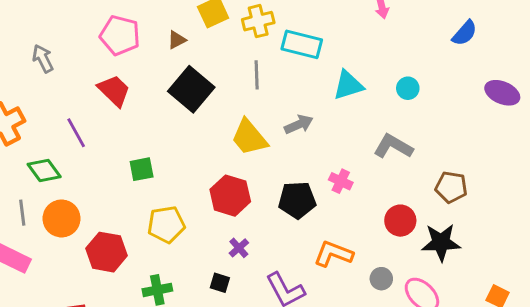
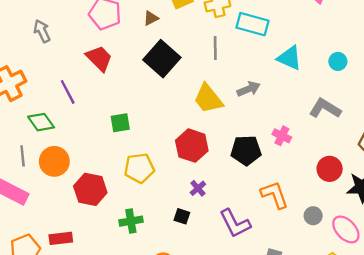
cyan triangle: (348, 85) -> (289, 58), turned 40
orange L-shape: (333, 254) -> (275, 195), turned 48

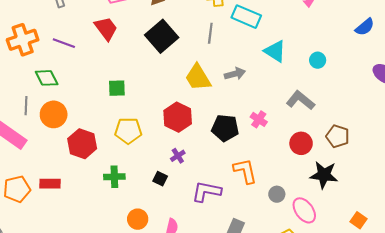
purple line: (68, 92) -> (64, 43), moved, turned -50
red circle: (330, 169) -> (301, 143), moved
purple L-shape: (235, 223) -> (206, 191), turned 120

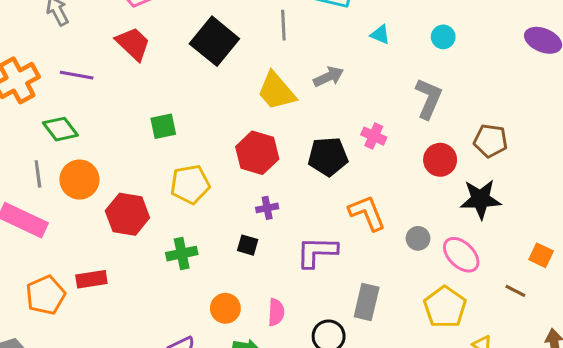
cyan triangle: (275, 51) -> (380, 35), size x0.6
gray L-shape: (300, 100) -> (429, 98), turned 84
purple cross: (178, 156) -> (267, 208), turned 32

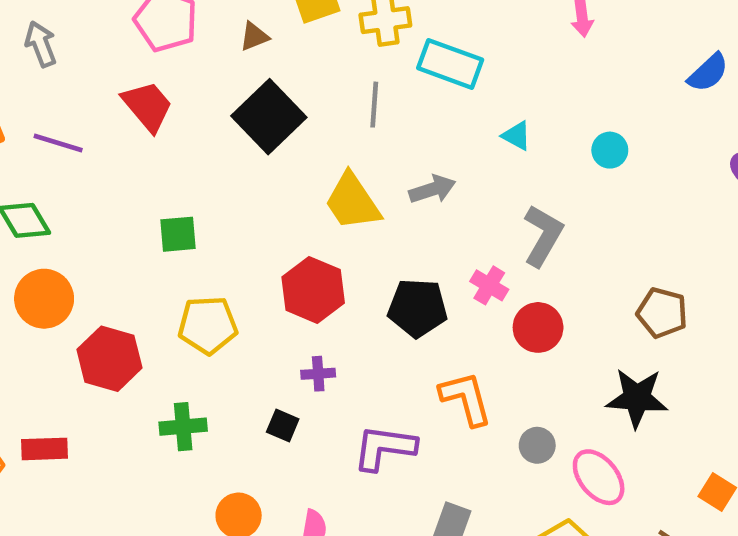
gray L-shape: (429, 98) -> (543, 236), moved
red circle: (440, 160) -> (538, 327), moved

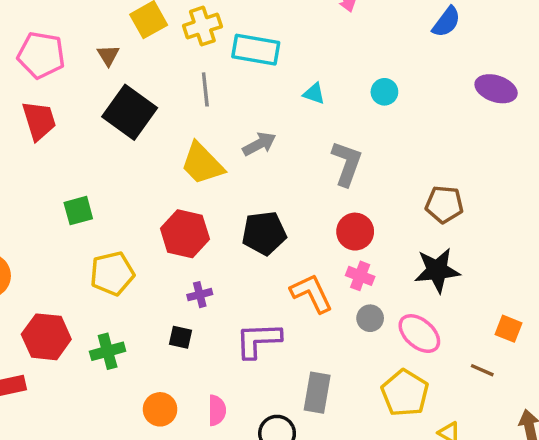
brown triangle: (254, 36) -> (108, 55), turned -30
red trapezoid: (148, 106) -> (39, 121), turned 33
pink cross: (489, 285) -> (360, 276), moved
red hexagon: (109, 359) -> (46, 337), moved

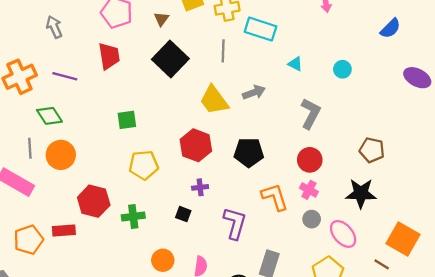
orange square: (508, 329) -> (403, 239), size x1.8
purple L-shape: (258, 340) -> (235, 223), turned 100

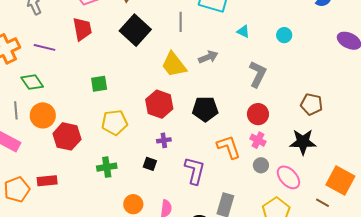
red hexagon: (94, 201) -> (67, 136), moved

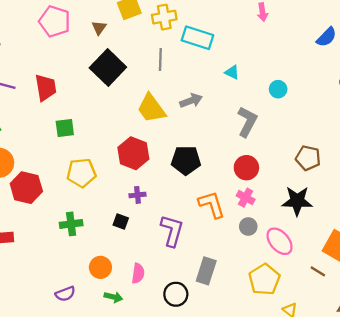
red trapezoid: (82, 29) -> (46, 88), moved
cyan circle: (284, 35) -> (278, 89), moved

